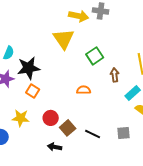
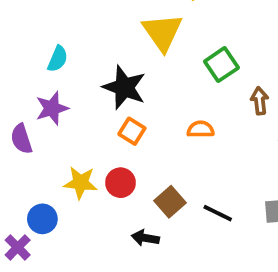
black star: (29, 68) -> (124, 87), moved, turned 30
orange square: (33, 91) -> (132, 131), moved
red circle: (51, 118) -> (121, 183), moved

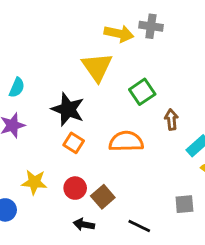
orange semicircle: (201, 129) -> (126, 141), size x1.6
red circle: (121, 183) -> (75, 188), moved
black line: (218, 213) -> (139, 226), moved

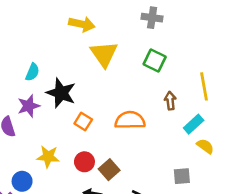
yellow arrow: (119, 34) -> (82, 24), moved
green square: (142, 92) -> (155, 60), moved, turned -30
black star: (68, 109) -> (61, 93), moved

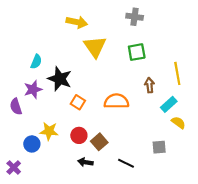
green square: (155, 60) -> (137, 52), turned -36
blue circle: (22, 181) -> (32, 144), moved

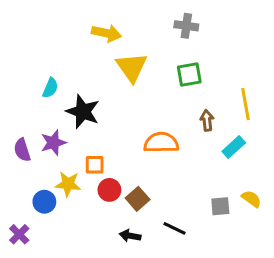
purple star: (33, 89) -> (53, 143), moved
orange square: (78, 102) -> (95, 165), moved, turned -32
yellow semicircle: (178, 123) -> (251, 199), moved
black arrow: (85, 162) -> (130, 236), moved

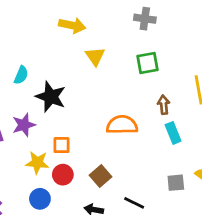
yellow triangle: (132, 67) -> (95, 56), size x0.7
cyan rectangle: (234, 147) -> (173, 133), moved, turned -70
red circle: (109, 190) -> (63, 175), moved
blue circle: (44, 202) -> (40, 199), moved

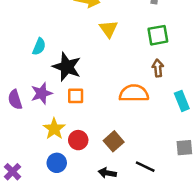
brown arrow: (164, 105) -> (158, 68), moved
orange square: (61, 145) -> (76, 96), moved
yellow star: (37, 163) -> (54, 129), turned 30

